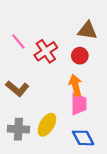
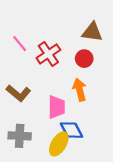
pink trapezoid: (79, 104) -> (56, 107), moved
yellow ellipse: (47, 125) -> (59, 144), moved
blue diamond: (83, 138) -> (71, 130), moved

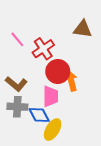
red circle: (84, 59) -> (58, 71), moved, size x1.5
blue diamond: (71, 130) -> (39, 115), moved
gray cross: (20, 136) -> (17, 107), moved

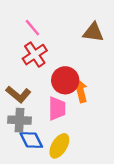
pink line: (17, 39) -> (32, 28), moved
red cross: (43, 49) -> (35, 55), moved
blue diamond: (39, 115) -> (31, 140), moved

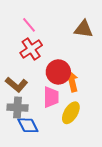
yellow ellipse: (59, 146) -> (71, 113), moved

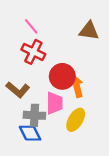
red cross: (31, 49) -> (33, 52), turned -30
gray cross: (18, 108) -> (34, 115), moved

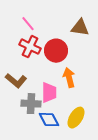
red circle: (62, 76) -> (56, 51), moved
yellow ellipse: (76, 120) -> (76, 118), moved
blue diamond: (30, 133) -> (49, 120), moved

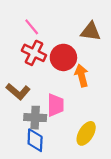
orange arrow: (69, 78) -> (82, 76), moved
blue diamond: (49, 120) -> (35, 140), moved, turned 30

